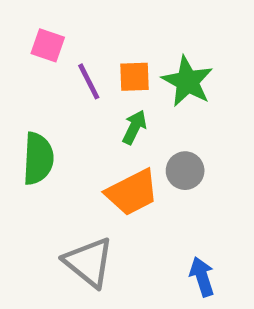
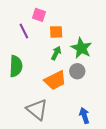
pink square: (48, 45) -> (39, 15), moved
purple line: (89, 81) -> (24, 31), moved
green star: (187, 81) -> (81, 48), moved

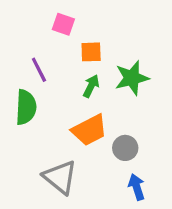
purple line: (24, 31) -> (39, 70), moved
green star: (81, 48) -> (132, 78), turned 30
gray circle: (77, 71) -> (125, 148), moved

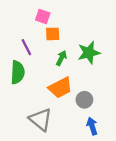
orange square: (91, 52) -> (53, 34), moved

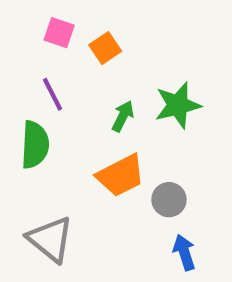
pink square: (43, 16) -> (59, 33), moved
orange square: (53, 34) -> (105, 48), moved, turned -32
gray triangle: (41, 120) -> (50, 239), moved

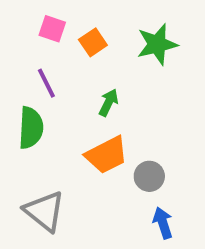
green star: (178, 105) -> (157, 44), moved

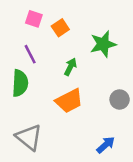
green star: (157, 44) -> (103, 44), moved
gray circle: (149, 176) -> (120, 100), moved
blue arrow: (163, 223) -> (106, 145), turned 66

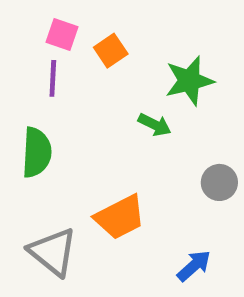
purple line: (30, 54) -> (53, 78), moved, turned 30
green arrow: (70, 67) -> (155, 125), moved, turned 90
orange trapezoid: (69, 101) -> (120, 217), moved

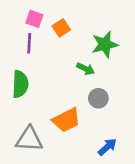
gray circle: (219, 182) -> (98, 98), moved
gray triangle: (53, 252) -> (29, 139), turned -36

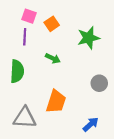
green arrow: (86, 69) -> (53, 58), moved
gray circle: (98, 98) -> (99, 83), moved
orange trapezoid: (66, 120) -> (56, 102), turned -45

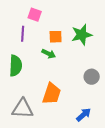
pink square: (29, 16) -> (35, 15), moved
orange square: (52, 24) -> (56, 37), moved, turned 32

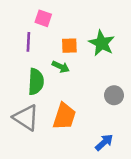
green star: (82, 35) -> (102, 43), turned -30
green semicircle: (16, 66) -> (36, 82), moved
gray triangle: (23, 109) -> (26, 118), moved, turned 30

